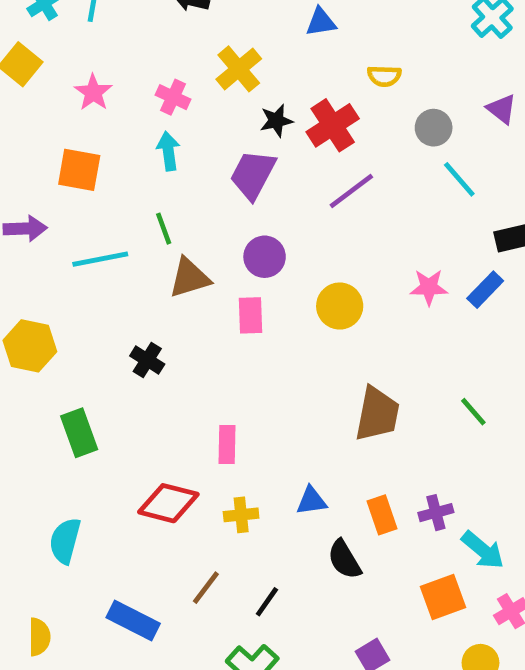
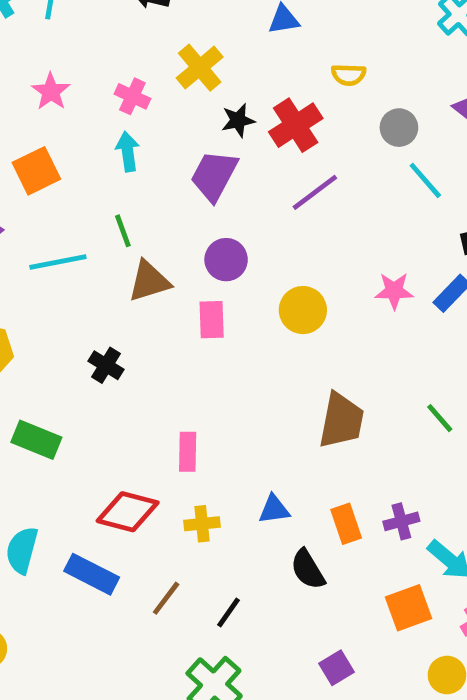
orange square: (79, 170) -> (36, 171), turned -36
green rectangle: (79, 433) -> (36, 440), turned -48
blue rectangle: (133, 621) -> (92, 574), moved

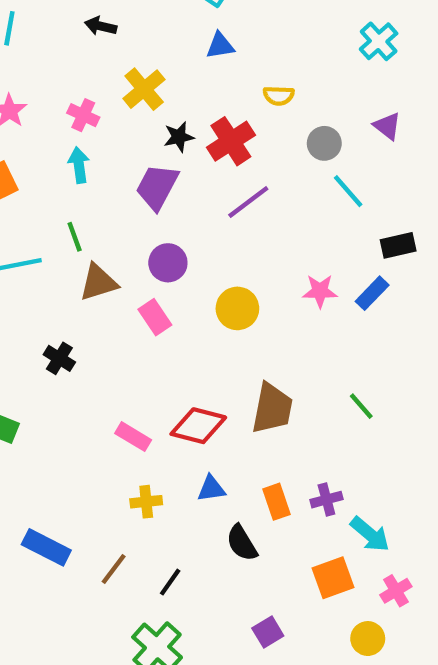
pink rectangle: (212, 320) -> (155, 317), turned -32
pink rectangle: (188, 452) -> (133, 437), turned -60
red diamond: (128, 512) -> (198, 426), moved

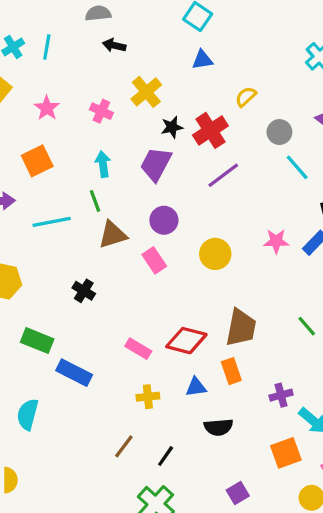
yellow semicircle: (279, 96) -> (246, 97), turned 135
cyan arrow: (79, 165) -> (103, 164), moved
orange rectangle: (277, 502) -> (231, 371), moved
black semicircle: (242, 543) -> (218, 427), turned -64
blue rectangle: (46, 547) -> (74, 373), moved

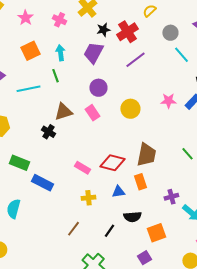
orange square: (37, 161) -> (30, 51), moved
brown triangle: (113, 235) -> (63, 112), moved
orange square: (286, 453) -> (156, 233), moved
black line: (166, 456) -> (109, 231), moved

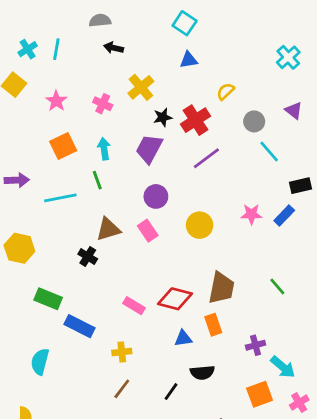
yellow cross: (88, 198) -> (122, 352), moved
orange square: (156, 233) -> (260, 394), moved

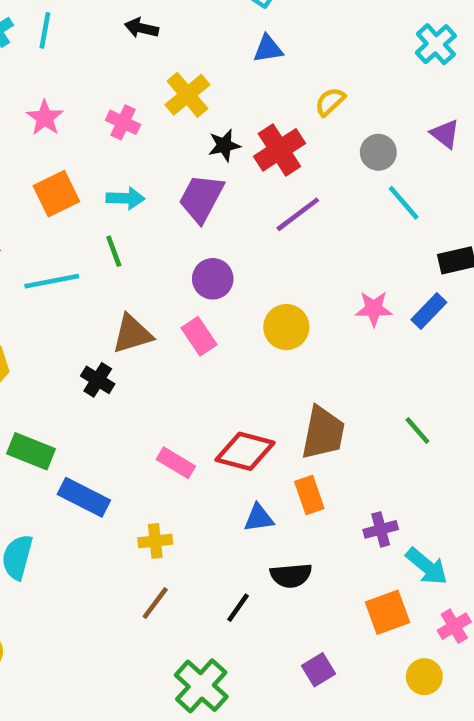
cyan arrow: (104, 149) -> (125, 198), turned 100

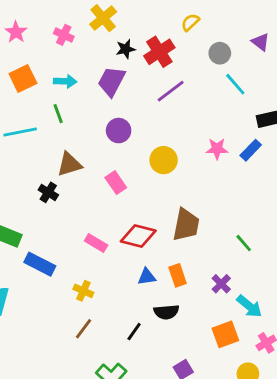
pink rectangle: (199, 336) -> (116, 183), moved
green line: (417, 431) -> (244, 243), moved
orange rectangle: (309, 495) -> (178, 275), moved
purple cross: (381, 529) -> (221, 284), turned -30
yellow cross: (155, 541) -> (83, 291), turned 30

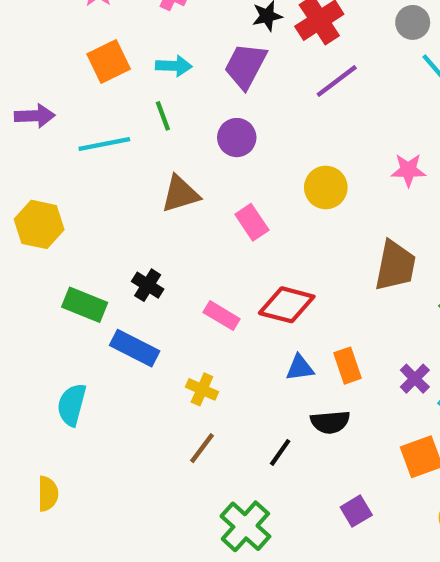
purple circle: (119, 131) -> (237, 138), moved
black cross: (48, 192) -> (148, 285), moved
brown trapezoid: (186, 225) -> (395, 266), moved

